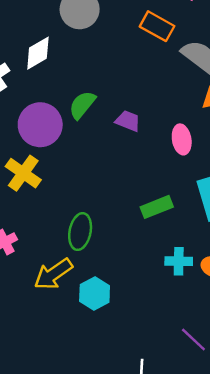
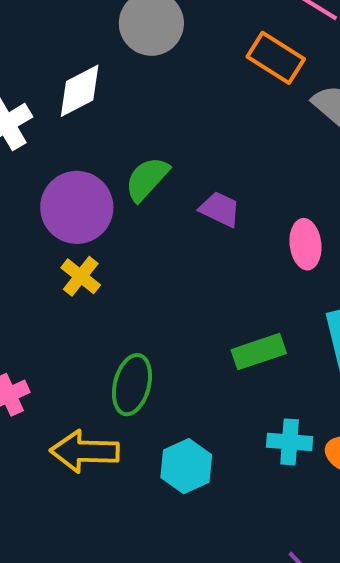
yellow cross: (23, 173) -> (81, 276), moved, size x0.7
yellow arrow: (53, 274) -> (85, 451), turned 33
cyan hexagon: (95, 293) -> (186, 466), moved

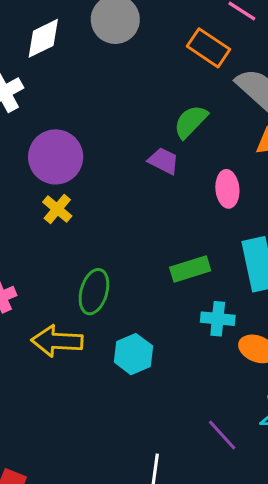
white diamond: (80, 91) -> (43, 38), moved
green semicircle: (147, 179) -> (191, 122), moved
cyan cross: (290, 442) -> (218, 319), moved

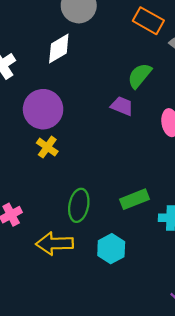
white diamond: (43, 38) -> (59, 49), moved
green rectangle: (190, 269) -> (135, 199), moved

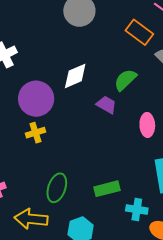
white diamond: (59, 49) -> (75, 76), moved
yellow cross: (47, 147) -> (36, 133), turned 30

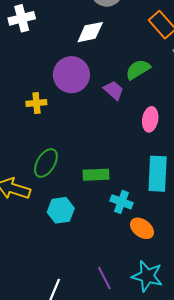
white diamond: (75, 76) -> (90, 32), moved
purple circle: (36, 99) -> (71, 75), moved

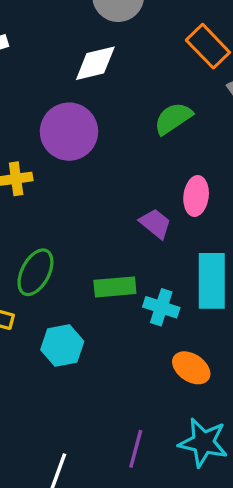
purple trapezoid: (114, 90) -> (155, 224), moved
cyan cross: (122, 202) -> (161, 307), moved
purple line: (104, 278) -> (136, 449), turned 45

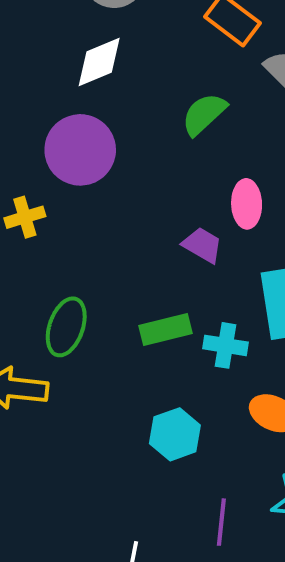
cyan hexagon: (62, 345) -> (175, 434), moved

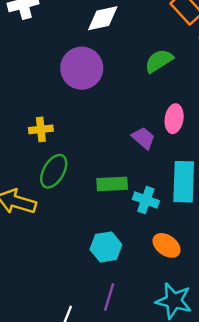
yellow cross: (25, 217) -> (41, 129), moved
purple line: (221, 522) -> (109, 297), moved

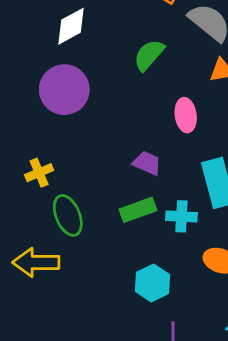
purple trapezoid: (143, 138) -> (147, 163), moved
green ellipse: (54, 171) -> (68, 215), turned -36

